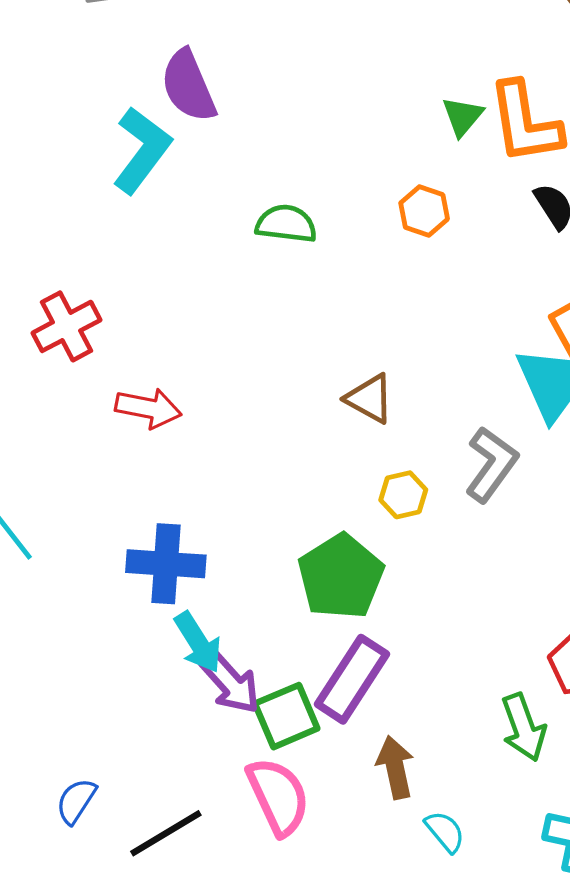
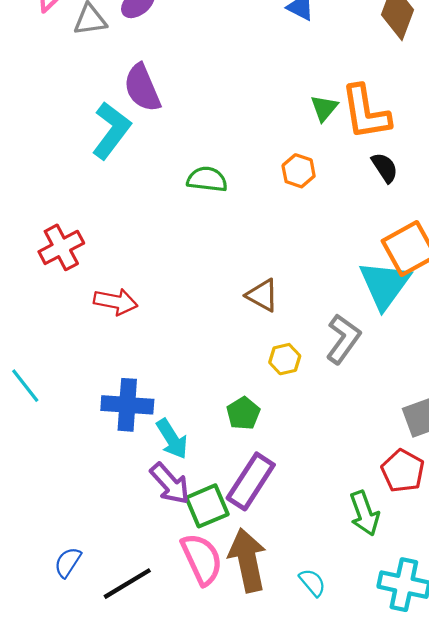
green pentagon: (341, 577) -> (243, 413), size x0.6
cyan arrow: (198, 642) -> (172, 439), moved
brown arrow: (395, 767) -> (247, 560), moved, size x1.5

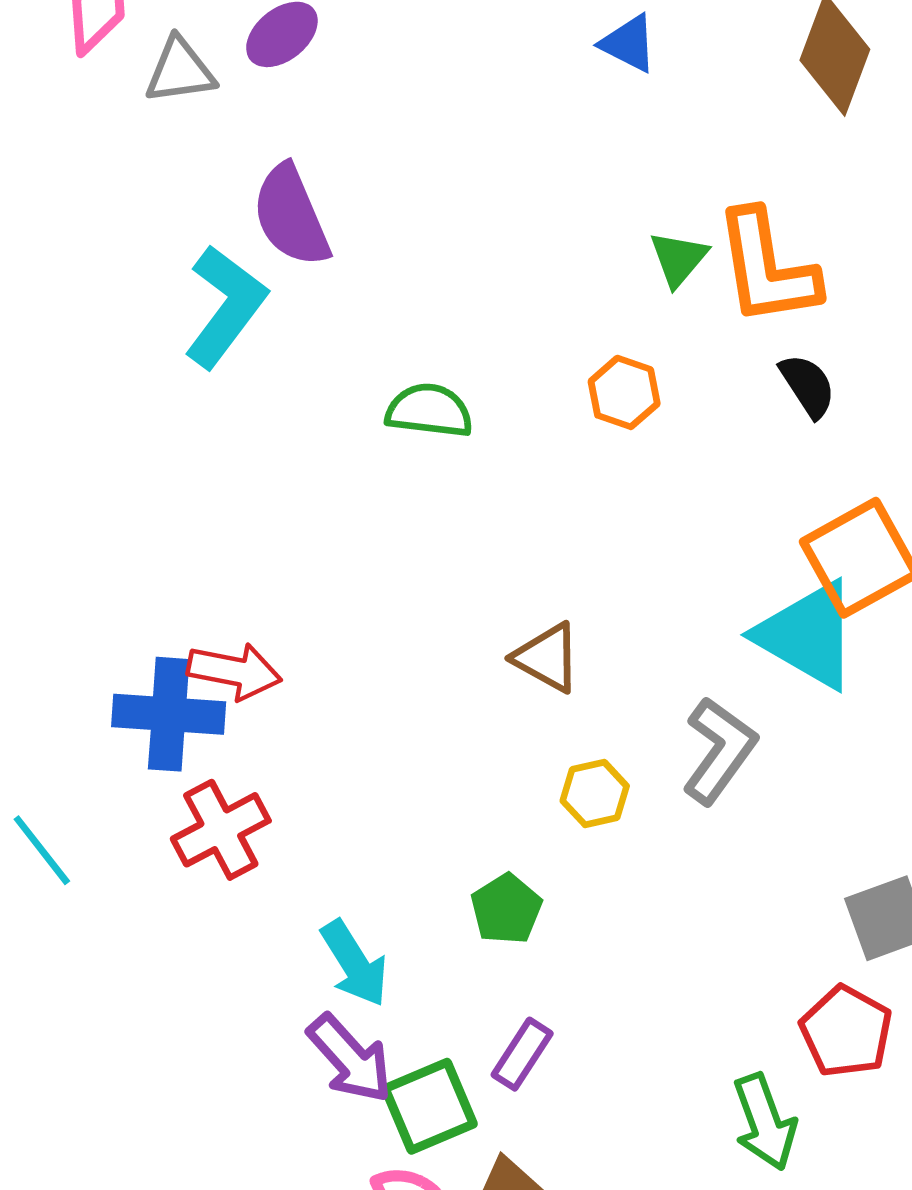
red cross: (61, 247) -> (221, 830), moved
cyan triangle: (385, 285) -> (808, 635), turned -36
blue cross: (127, 405) -> (169, 714), moved
purple rectangle: (251, 481) -> (522, 1054), size x0.6

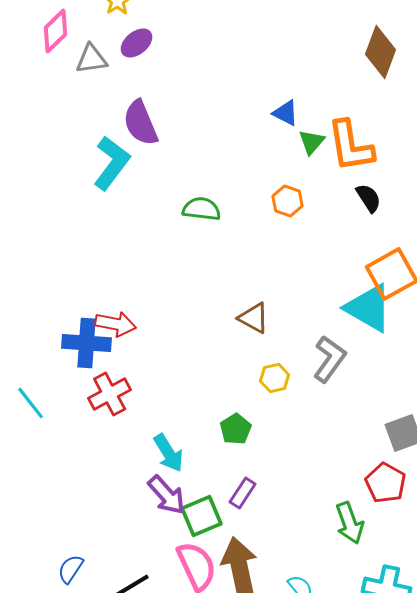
blue triangle: (629, 44) -> (286, 113), moved

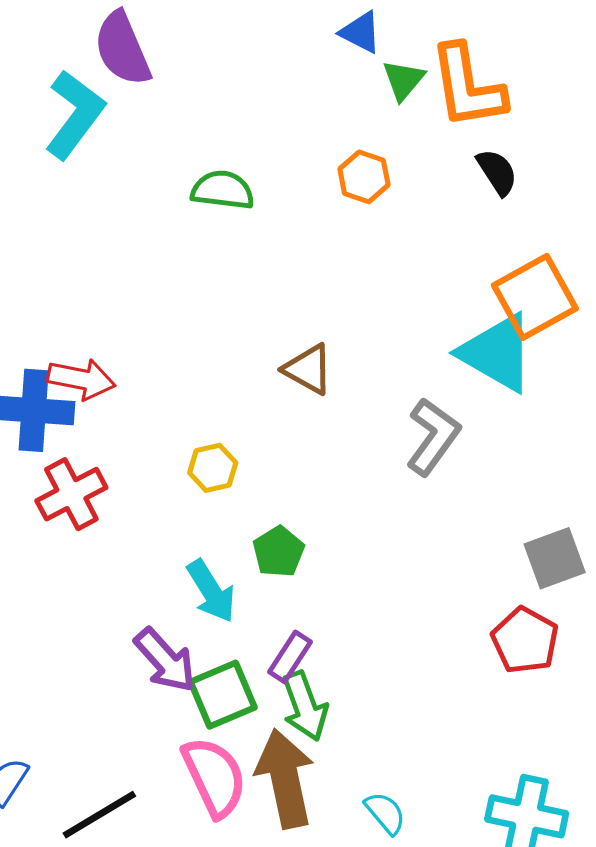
yellow hexagon: (275, 378) -> (213, 468), moved
cyan arrow: (169, 453) -> (211, 591), moved
green arrow: (350, 523) -> (305, 706), moved

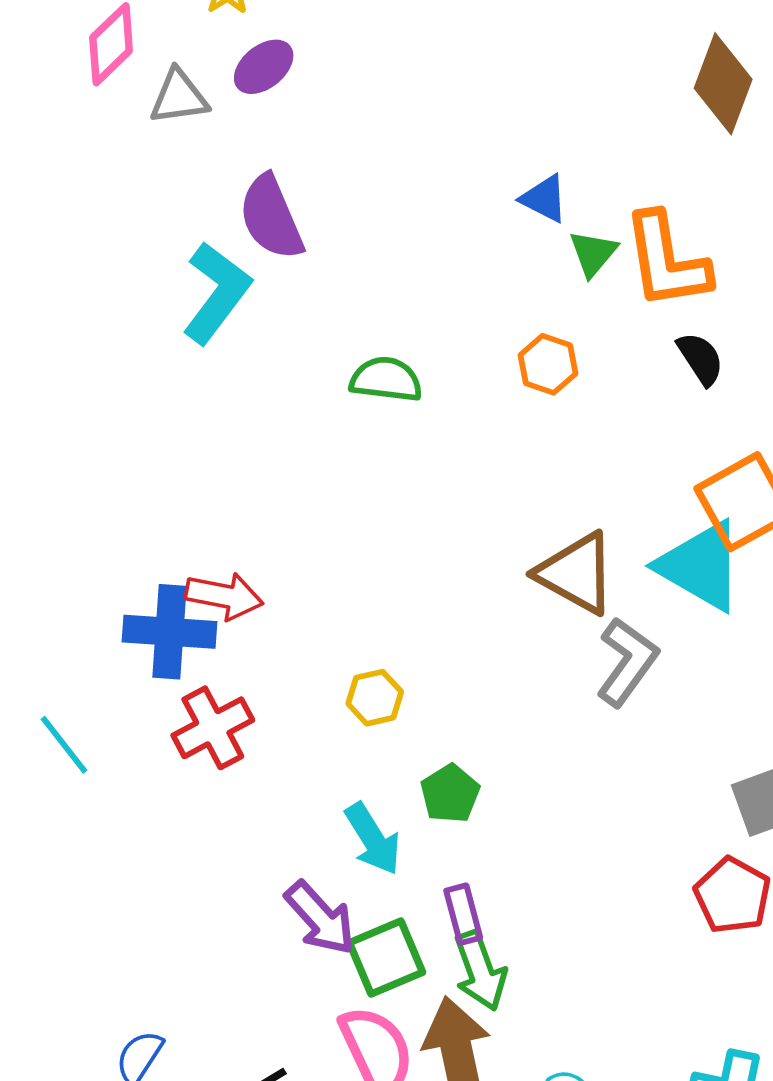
brown triangle: (308, 369) -> (576, 573), moved, size x1.4
purple rectangle: (290, 657) -> (463, 914), turned -48

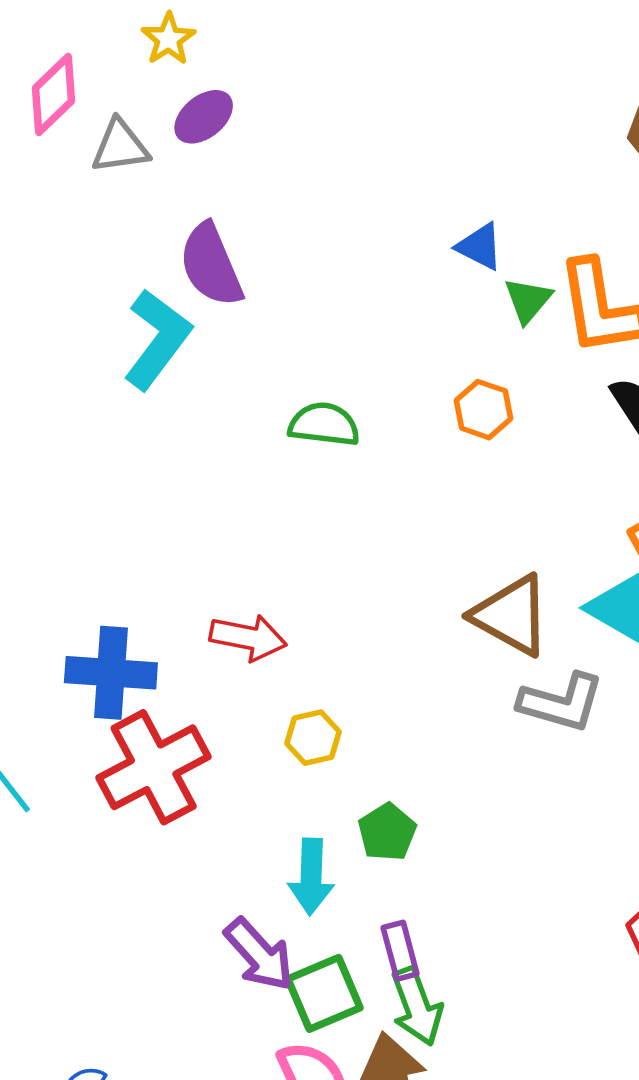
red arrow: (224, 596) -> (248, 638), moved
gray L-shape: (627, 662) -> (561, 702), turned 70
red cross: (213, 728) -> (154, 767), size x1.4
cyan arrow: (373, 839) -> (311, 877), turned 34

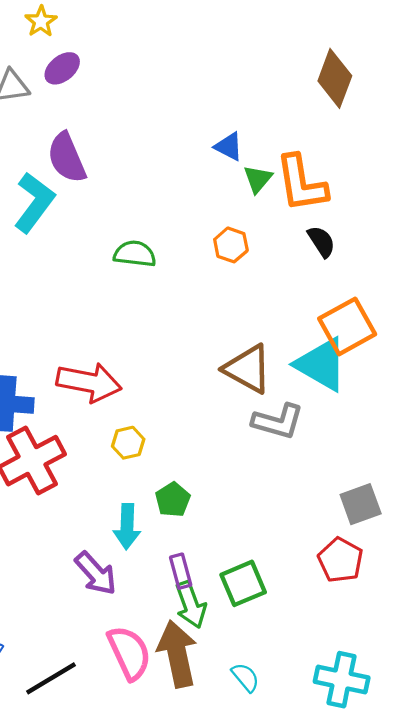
red arrow: (248, 638) -> (89, 382), size x1.4
green square: (324, 993) -> (243, 583), moved

